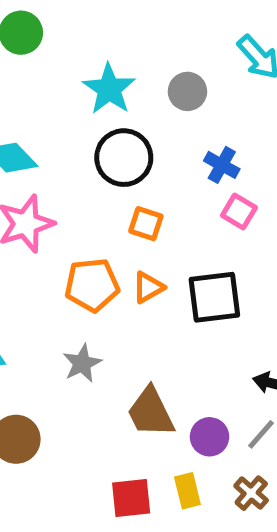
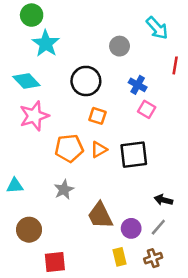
cyan star: (109, 89) -> (46, 43), moved
brown cross: (251, 493) -> (153, 258), turned 30
red square: (131, 498) -> (55, 262), moved

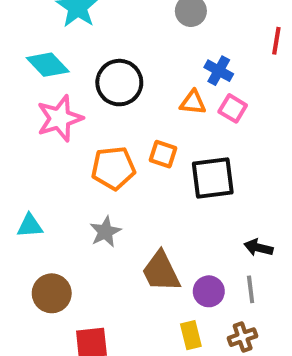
black circle: (86, 81) -> (119, 83), moved
orange square: (98, 116) -> (163, 154), moved
orange triangle: (99, 150) -> (193, 102), moved, turned 36
gray line: (158, 227) -> (251, 289), turned -48

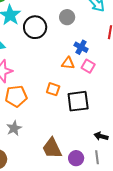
black circle: (119, 83) -> (35, 27), moved
orange pentagon: (113, 168) -> (16, 96), moved
gray star: (105, 232) -> (14, 128), moved

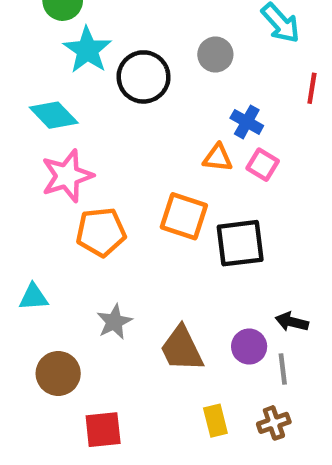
orange square: (53, 89) -> (184, 216), size x1.5
gray star: (14, 128) -> (114, 322), moved
purple circle: (76, 158) -> (249, 347), moved

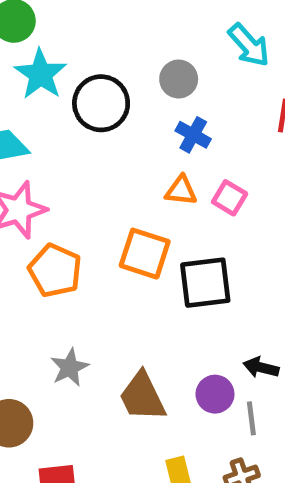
blue cross: (247, 122) -> (193, 135), moved
orange pentagon: (101, 232) -> (55, 271), turned 30

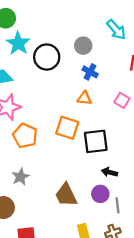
pink square: (230, 198) -> (122, 100), moved
gray star: (70, 367) -> (20, 177), moved
black arrow: (261, 367) -> (109, 172), moved

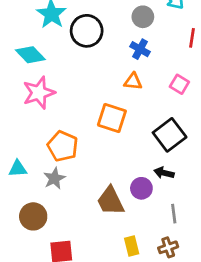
gray circle: (83, 46) -> (143, 17), moved
orange pentagon: (25, 136) -> (63, 146), moved
black square: (96, 141) -> (170, 135), moved, turned -30
purple circle: (100, 194) -> (141, 188), moved

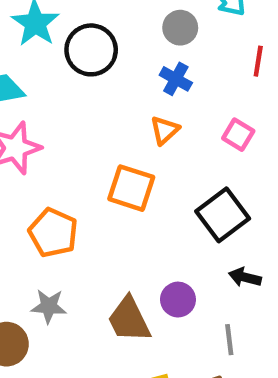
orange triangle: (133, 81) -> (165, 130), turned -48
black arrow: (164, 173) -> (245, 277), moved
gray star: (54, 178) -> (49, 306), moved, turned 30

